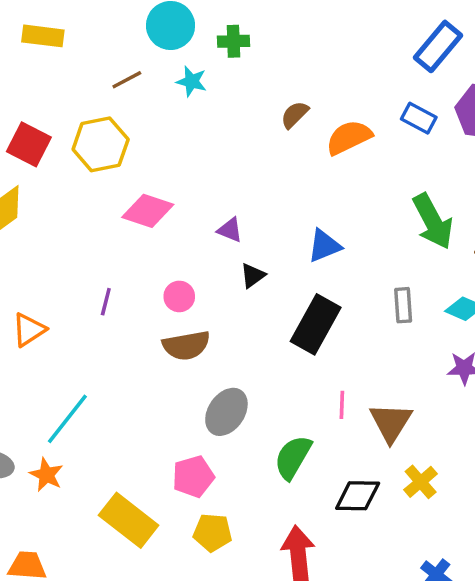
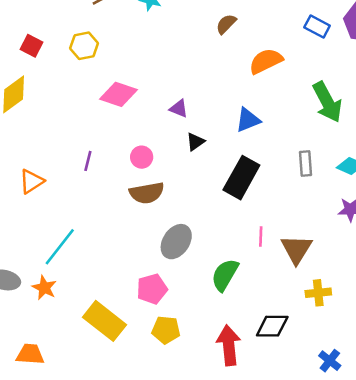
orange semicircle: (349, 137) -> (266, 61), moved
red square: (29, 144) -> (32, 46), size x0.7
yellow hexagon: (101, 144) -> (84, 46), size x0.7
yellow cross: (421, 482) -> (318, 293), turned 35
black diamond: (358, 496) -> (272, 326), moved

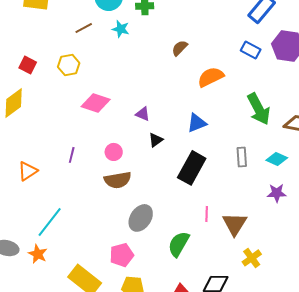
yellow cross: (318, 293) -> (252, 258), turned -30

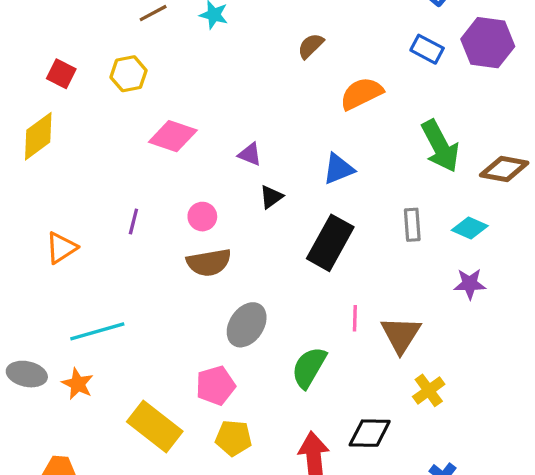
cyan line: (50, 222) -> (97, 331), turned 36

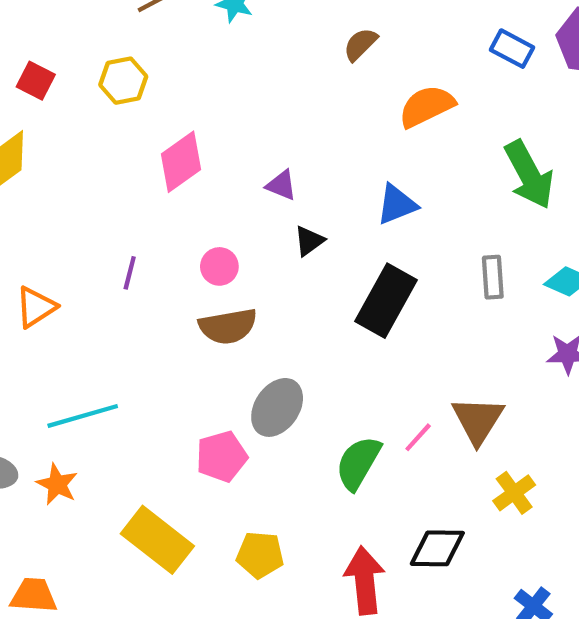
pink diamond: (173, 136) -> (181, 162), turned -54
pink line: (355, 318) -> (418, 437), moved, turned 40
pink pentagon: (215, 386) -> (222, 457), moved

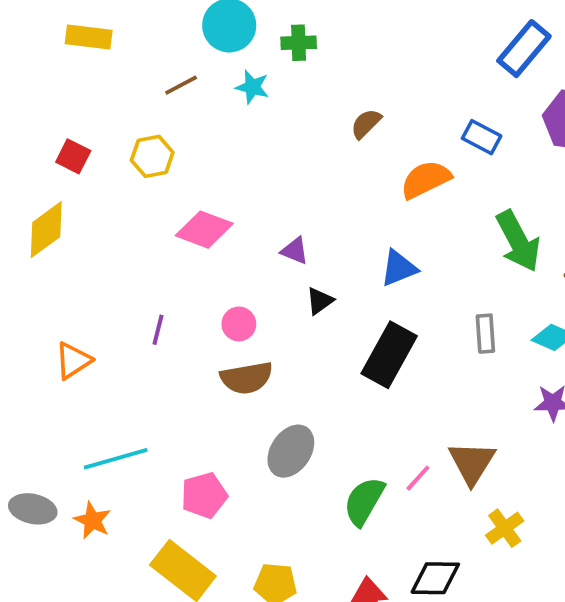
blue rectangle: (512, 49) -> (482, 137), moved
pink diamond: (181, 162) -> (204, 230), turned 56
pink pentagon: (222, 457) -> (204, 495), moved

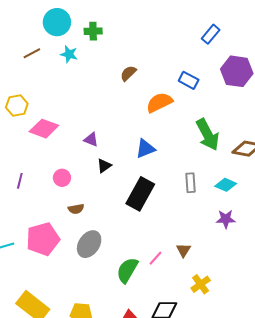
blue rectangle: (524, 49) -> (211, 34), size x0.7
yellow hexagon: (152, 156) -> (17, 105), moved
brown semicircle: (247, 378) -> (76, 209), moved, size x0.6
brown triangle: (472, 463) -> (184, 250), size x0.6
pink pentagon: (204, 495) -> (43, 239), moved, size x1.4

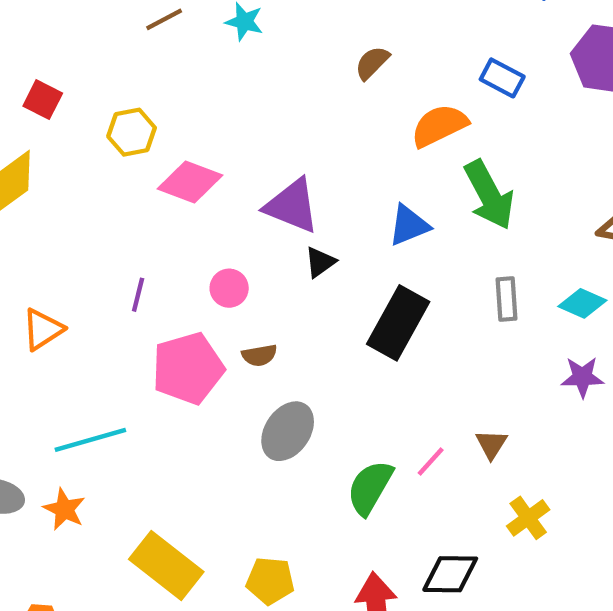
green arrow: (208, 135) -> (489, 195), moved
purple triangle: (91, 140) -> (292, 206), size x1.8
pink pentagon: (43, 239) -> (188, 368), moved

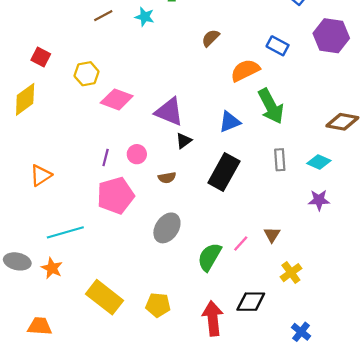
purple line: (138, 295) -> (106, 158), moved
brown semicircle: (259, 355) -> (167, 178), moved

